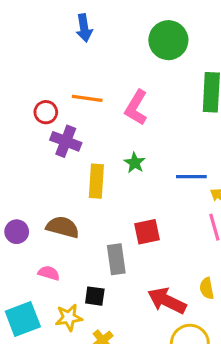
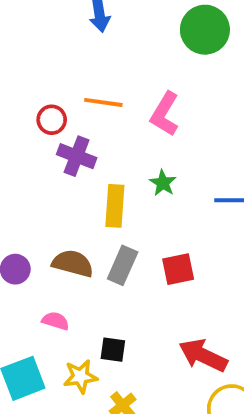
gray rectangle: (116, 259) -> (123, 265), moved, turned 32

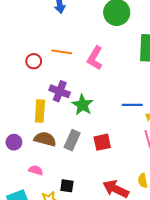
purple cross: (77, 156) -> (60, 91), moved
green star: (163, 183) -> (82, 105), moved, size x1.5
yellow rectangle: (115, 206) -> (40, 111), moved

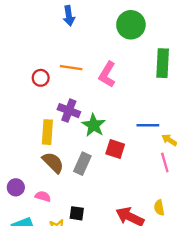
brown semicircle: (45, 139) -> (53, 162), turned 30
purple circle: (14, 142) -> (16, 187), moved
red square: (102, 142) -> (115, 149), moved, turned 30

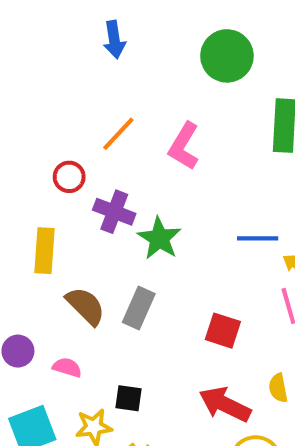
orange line: (71, 68) -> (118, 134), turned -55
red circle: (41, 78) -> (69, 177), moved
yellow rectangle: (47, 132) -> (45, 251), moved
red square: (115, 149) -> (223, 331), moved

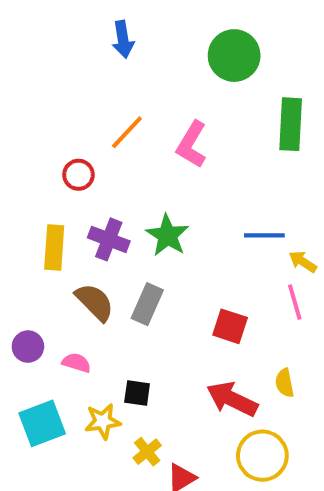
purple cross: (114, 212) -> (109, 239), moved

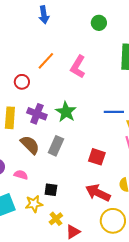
green circle: (234, 56) -> (99, 23), size x0.6

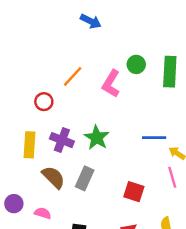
blue arrow: (44, 15) -> (91, 21), moved, turned -54
green circle: (99, 23) -> (136, 64), moved

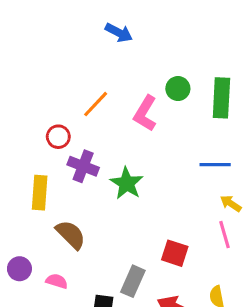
blue line: (154, 138) -> (215, 165), moved
purple cross: (62, 140) -> (83, 166), moved
gray rectangle: (85, 178) -> (133, 281), moved

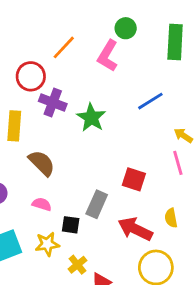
green circle: (178, 89) -> (126, 28), moved
red circle: (58, 137) -> (31, 76), size x1.4
blue line: (215, 165) -> (150, 101), moved, turned -32
pink semicircle: (57, 281) -> (42, 204), moved

